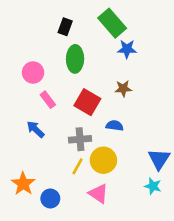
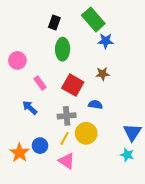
pink circle: (33, 72) -> (17, 60), moved
pink triangle: (99, 194) -> (67, 161), moved
blue circle: (50, 199) -> (40, 146), moved

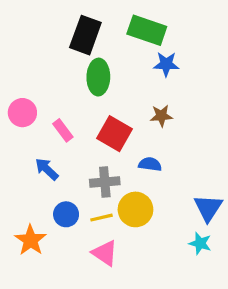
green rectangle: (93, 19) -> (147, 30), turned -30
black rectangle: (54, 23) -> (85, 35), size x1.6
pink circle: (17, 60) -> (22, 113), moved
yellow line: (65, 138) -> (102, 218), turned 48
blue circle: (40, 146) -> (66, 214), moved

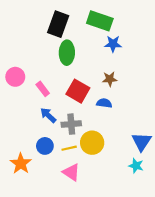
blue semicircle: (150, 164) -> (104, 103), moved
blue arrow: (47, 169) -> (48, 115), moved

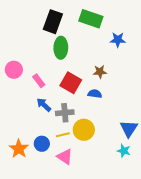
blue star: (113, 44) -> (118, 40), moved
blue circle: (45, 146) -> (42, 144), moved

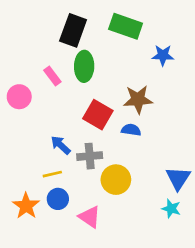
brown star: (100, 72) -> (138, 99), size x1.5
pink rectangle: (39, 81) -> (52, 76), moved
yellow line: (63, 135) -> (52, 174), moved

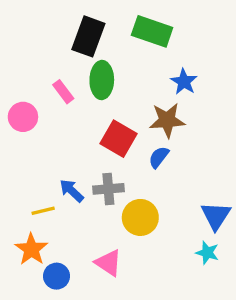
blue star: (163, 55) -> (184, 82), moved, turned 30
blue semicircle: (131, 130) -> (159, 157), turned -60
blue arrow: (61, 145) -> (72, 191), moved
yellow line: (52, 174) -> (43, 211), moved
blue circle: (58, 199) -> (57, 276), moved

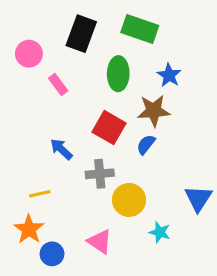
green ellipse: (102, 80) -> (118, 74), moved
pink circle: (23, 117) -> (29, 54), moved
blue arrow: (72, 191) -> (61, 149), moved
cyan star: (207, 253) -> (160, 232), moved

